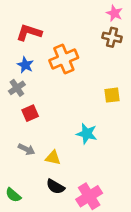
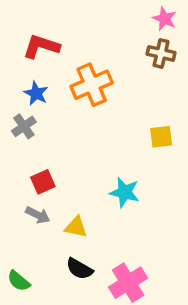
red square: (30, 113) -> (43, 182), moved

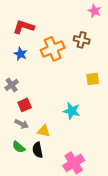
brown cross: (161, 53) -> (82, 40), moved
gray cross: (24, 126) -> (12, 85), moved
black semicircle: (79, 269) -> (38, 150), moved, turned 49
green semicircle: (19, 281) -> (19, 147), moved

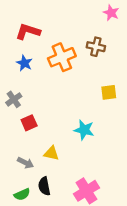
gray arrow: (22, 124) -> (26, 163), moved
green semicircle: (19, 147) -> (22, 194), moved, turned -64
black semicircle: (38, 150) -> (44, 186), moved

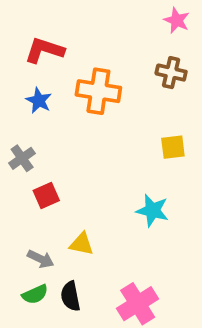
brown cross: (96, 47) -> (171, 73), moved
orange cross: (62, 57) -> (98, 91), turned 32
cyan star: (84, 130) -> (152, 210), moved
green semicircle: (22, 194) -> (35, 294), moved

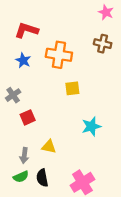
yellow square: (173, 147) -> (72, 88), moved
cyan star: (152, 210) -> (91, 126), turned -30
gray arrow: (41, 259) -> (24, 155), turned 72

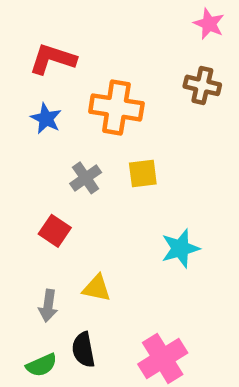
gray cross: (13, 95) -> (86, 178), moved
red square: (28, 117) -> (55, 231), turned -32
green semicircle: (21, 177) -> (42, 365), moved

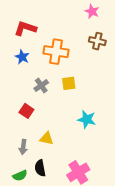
pink star: (209, 24) -> (92, 11), moved
cyan star: (180, 248) -> (87, 119), turned 30

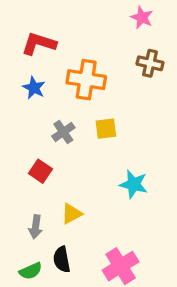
yellow triangle: (47, 138) -> (72, 214), turned -40

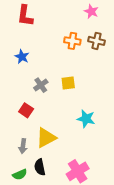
red L-shape: (39, 44) -> (25, 16), moved, turned -100
orange cross: (86, 80) -> (72, 41), moved, size x0.7
yellow triangle: (72, 214) -> (46, 138), size x1.5

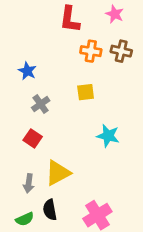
red L-shape: (25, 16) -> (70, 19), moved
yellow square: (68, 83) -> (86, 92), moved
gray cross: (41, 85) -> (41, 104), moved
cyan star: (86, 119) -> (108, 136), moved

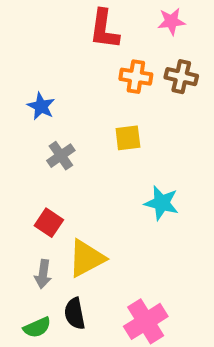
pink star: (115, 14) -> (171, 21), turned -30
red square: (33, 138) -> (49, 223), moved

